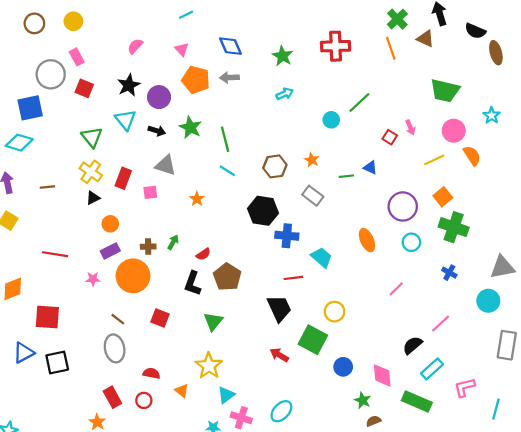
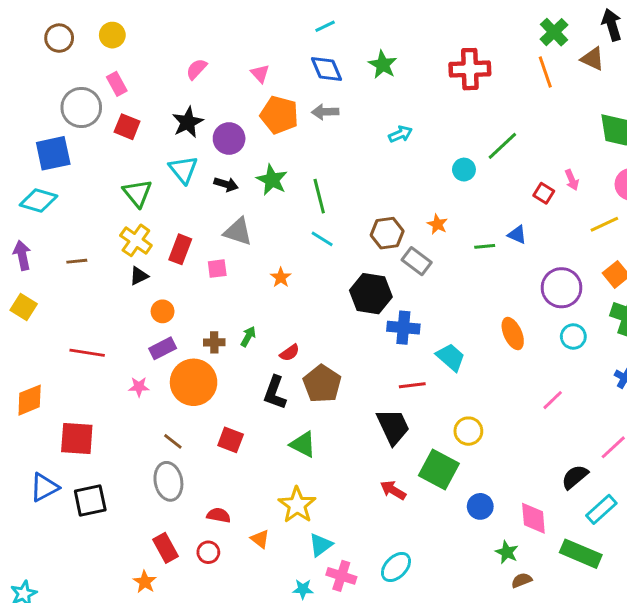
cyan line: (186, 15) -> (325, 26), moved
green star: (282, 56) -> (383, 65), moved
gray rectangle: (313, 196) -> (417, 261), moved
green triangle: (213, 321) -> (303, 444), turned -42

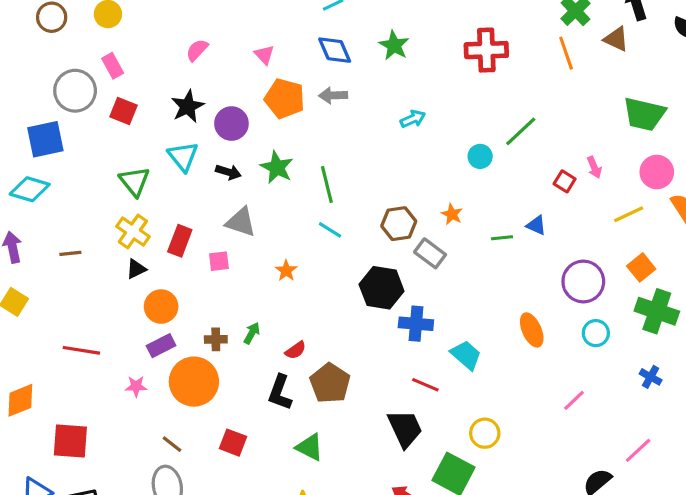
orange circle: (163, 311) -> (161, 307), size x1.4
red line: (412, 385) -> (425, 385), turned 30

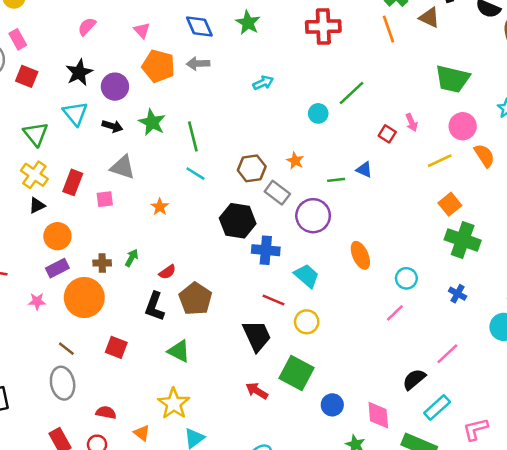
purple circle: (583, 281) -> (313, 216), moved
cyan circle: (596, 333) -> (406, 278), moved
yellow circle: (485, 433) -> (307, 322), moved

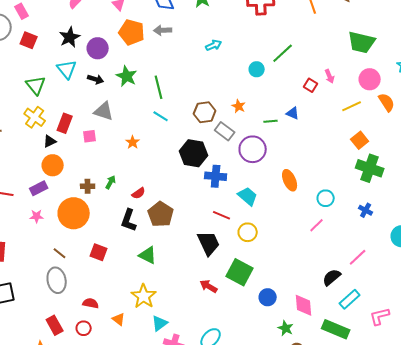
black triangle: (37, 205) -> (50, 141), moved
purple rectangle: (57, 268) -> (39, 188), moved

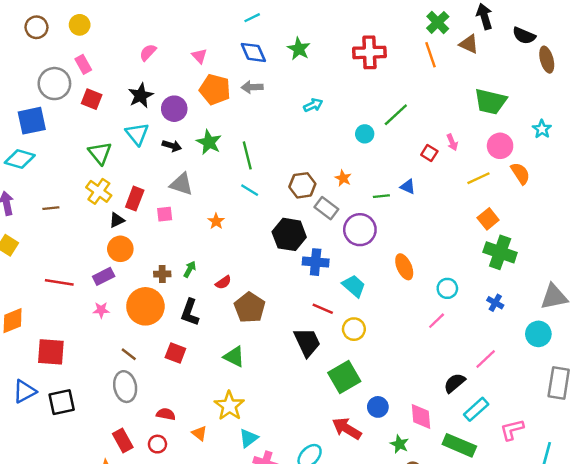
black L-shape: (129, 220) -> (190, 312), moved
green square: (240, 272) -> (344, 377), turned 32
red arrow: (209, 286) -> (347, 429), moved, size x1.4

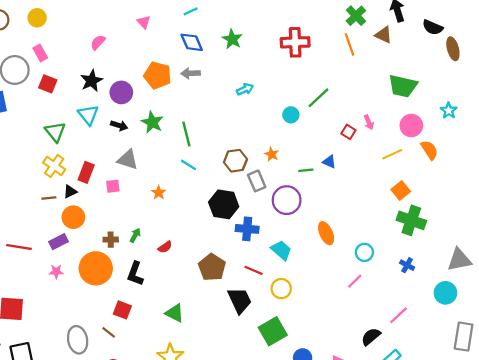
pink triangle: (199, 56) -> (144, 22), moved
brown line: (51, 208) -> (49, 198), moved
gray rectangle: (326, 208) -> (257, 181), turned 30
brown pentagon: (250, 308) -> (212, 267), moved
brown line: (129, 354) -> (109, 332), moved

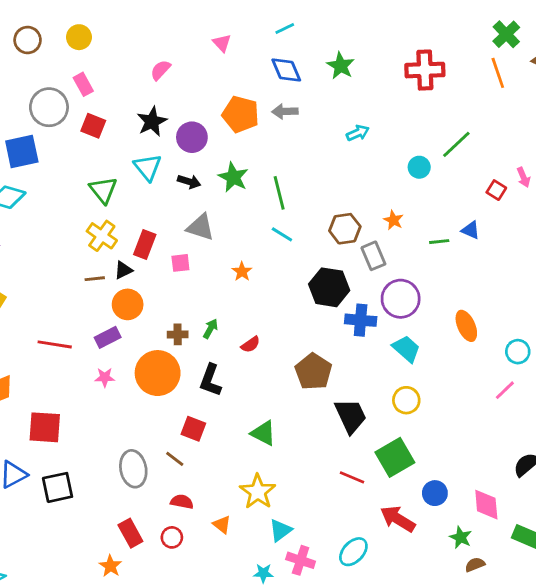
purple circle: (287, 200) -> (401, 299), moved
red line: (254, 270) -> (352, 477), moved

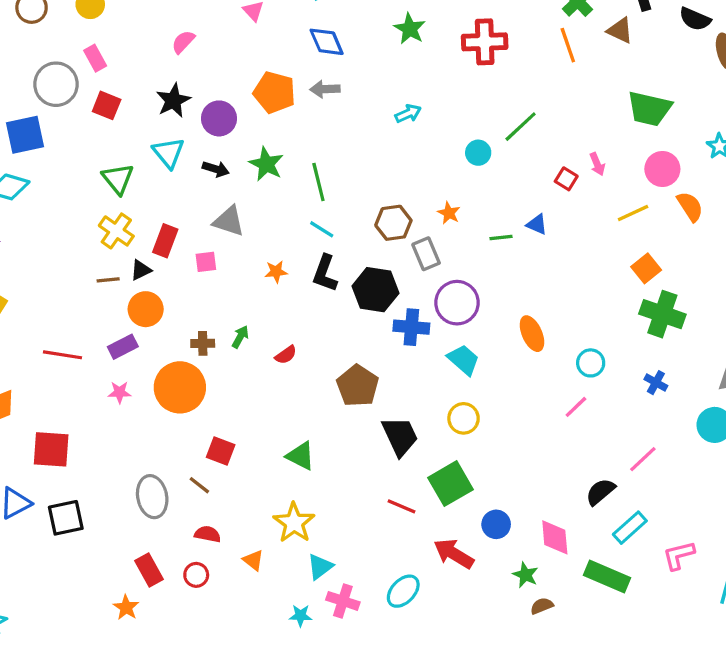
green star: (341, 66) -> (410, 29), moved
orange star: (242, 272) -> (276, 272), turned 30
black L-shape: (210, 380) -> (325, 273), moved

